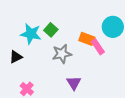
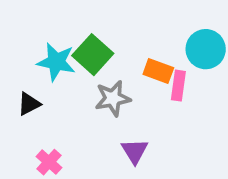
green square: (51, 30) -> (93, 55), size x1.5
pink rectangle: (98, 47) -> (178, 86), turned 42

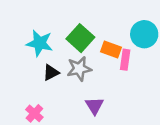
green square: (93, 55) -> (80, 38), moved
black triangle: (29, 104) -> (51, 73), moved

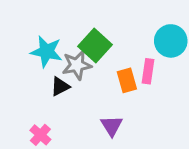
orange rectangle: (111, 50) -> (127, 80), moved, turned 54
gray star: (79, 69) -> (77, 65), moved

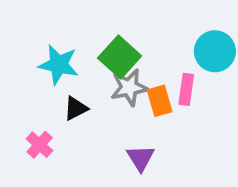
gray star: (77, 65) -> (129, 87), moved
pink cross: (40, 135) -> (40, 145), moved

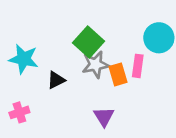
cyan star: (59, 65) -> (24, 59), moved
pink cross: (40, 145) -> (19, 112), moved, turned 30

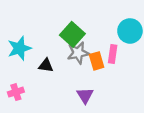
cyan star: (24, 59) -> (19, 48), turned -30
black triangle: (56, 80) -> (46, 66), turned 35

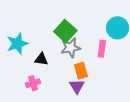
orange rectangle: (97, 61) -> (81, 71), moved
pink cross: (16, 92) -> (33, 83), moved

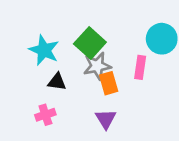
cyan star: (17, 44) -> (44, 50), moved, turned -30
orange rectangle: (81, 71) -> (109, 83), moved

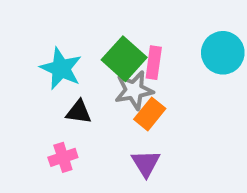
pink rectangle: (140, 67) -> (154, 63), moved
orange rectangle: (109, 83) -> (150, 114), turned 55

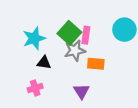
cyan star: (61, 69) -> (34, 38), turned 30
orange rectangle: (150, 114) -> (96, 64), moved, turned 56

